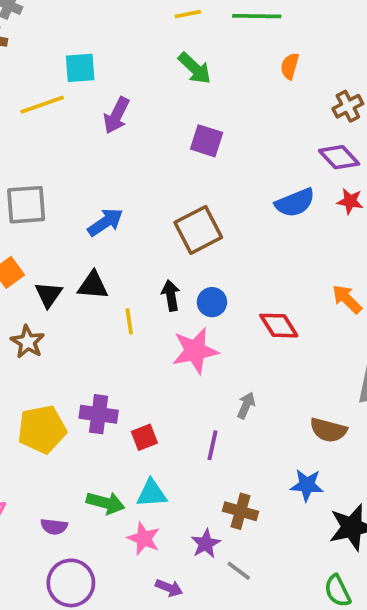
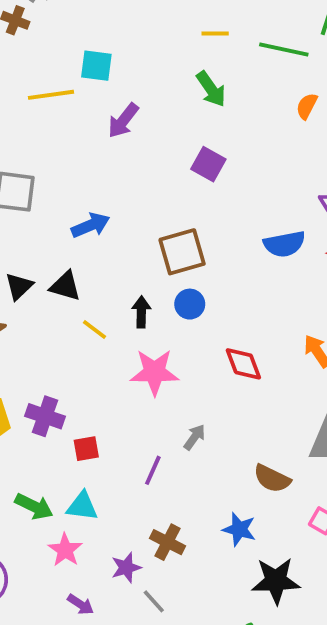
blue circle: (212, 302) -> (190, 304), moved
yellow line: (129, 321) -> (94, 329), turned -56

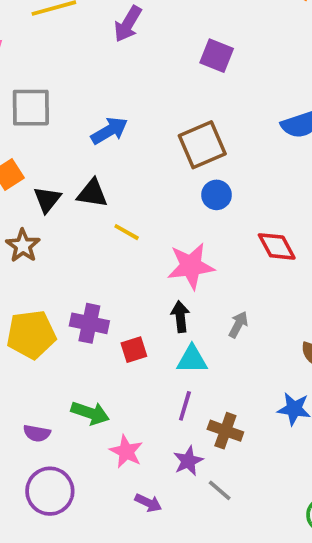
black arrow: (141, 312) -> (180, 317), moved
purple line: (153, 470) -> (185, 406), moved
cyan triangle: (82, 506) -> (192, 359), moved

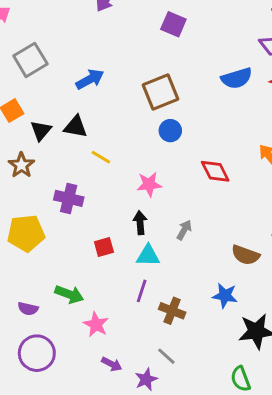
gray square: (31, 108) -> (30, 60), turned -32
pink star: (191, 266) -> (149, 184), size x0.7
purple cross: (89, 323) -> (69, 198), moved
purple star: (188, 461) -> (146, 379), moved

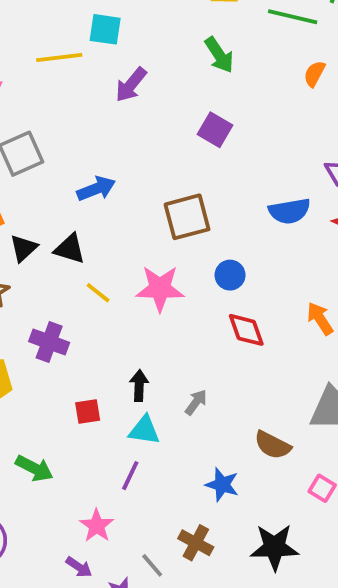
blue circle: (170, 131) -> (230, 275), moved
pink star: (149, 184) -> (160, 289), moved, size x1.4
blue star: (225, 296) -> (222, 485), moved
brown cross: (172, 311) -> (196, 543), moved
pink star: (96, 325) -> (97, 526), moved

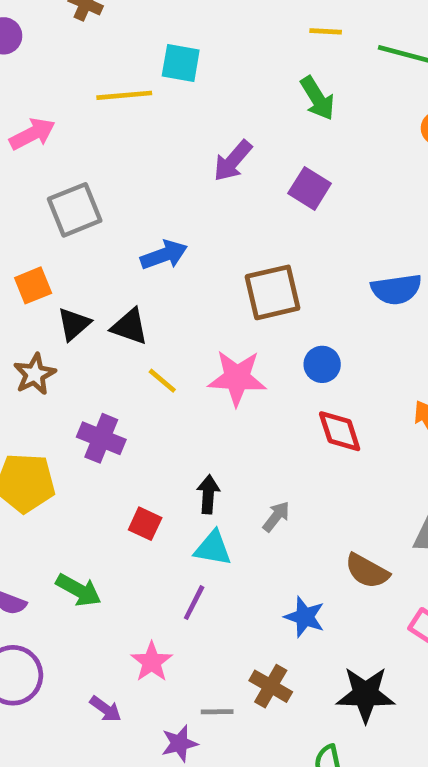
purple arrow: (131, 85) -> (233, 161), moved
red square: (88, 412) -> (145, 524), turned 32
gray line: (152, 565) -> (217, 712), turned -52
purple arrow: (79, 567) -> (106, 709), moved

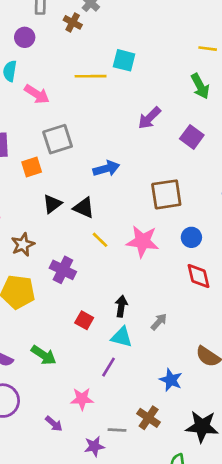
pink arrow: (32, 134) -> (37, 94), turned 55
orange square: (33, 285) -> (32, 167), moved
brown star: (35, 374) -> (23, 245), moved
pink star: (152, 662) -> (82, 399), turned 30

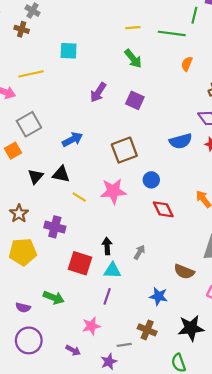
yellow line: (91, 76) -> (31, 74), moved
red square: (84, 320) -> (80, 263), size x1.6

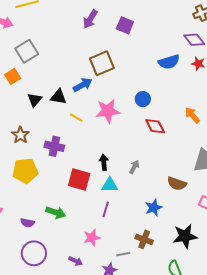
blue arrow: (72, 139) -> (83, 85), moved
brown square: (124, 150) -> (102, 63), moved
blue star: (159, 296) -> (154, 208), turned -30

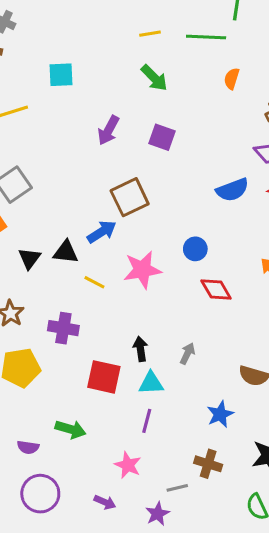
pink star: (92, 238) -> (128, 465), turned -30

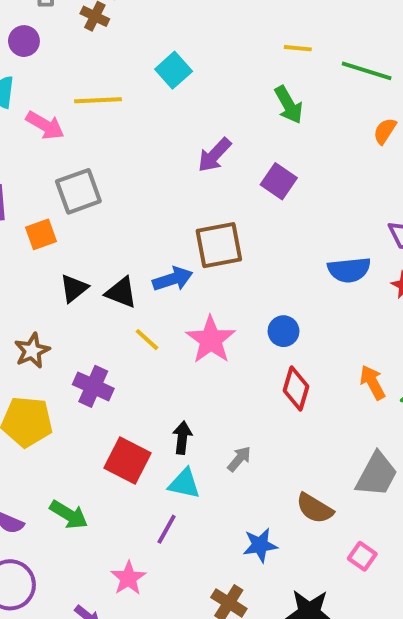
cyan square: (61, 75) -> (174, 70), turned 36
pink star: (142, 270) -> (211, 340), turned 30
red diamond: (216, 289) -> (296, 388), turned 32

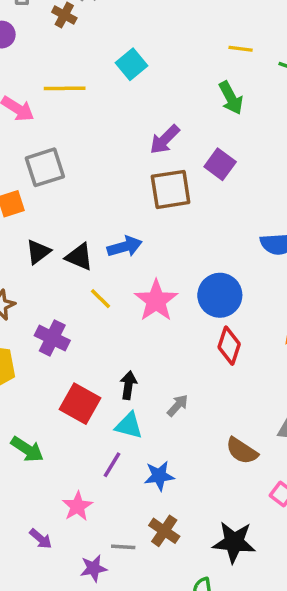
brown square: (219, 245) -> (171, 189), moved
blue circle: (283, 331) -> (220, 295), size x1.6
blue star: (260, 545) -> (159, 476), moved

